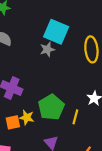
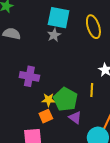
green pentagon: (51, 107) -> (66, 99), moved
orange square: (13, 122) -> (46, 116), moved

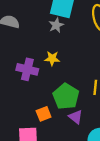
yellow star: (48, 100) -> (52, 58), moved

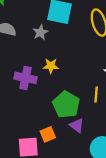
gray star: (56, 25) -> (40, 32), moved
orange square: (44, 114) -> (48, 134), moved

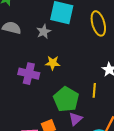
purple triangle: (77, 125) -> (76, 119), turned 40

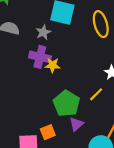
purple cross: (29, 74) -> (40, 57), moved
yellow line: (94, 90) -> (96, 94), turned 40

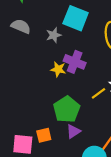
purple cross: (40, 57) -> (75, 62), moved
yellow line: (96, 94) -> (98, 93), moved

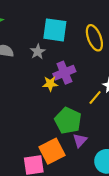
purple cross: (75, 62) -> (64, 73), turned -30
orange square: (44, 135) -> (52, 151), size x1.6

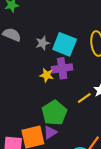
cyan square: (55, 30) -> (65, 44), moved
purple triangle: (80, 140) -> (50, 132), moved

